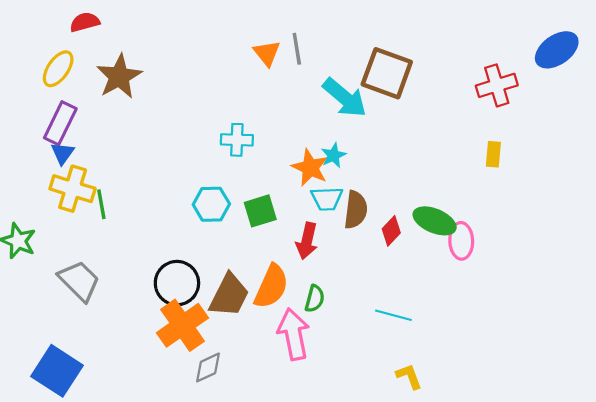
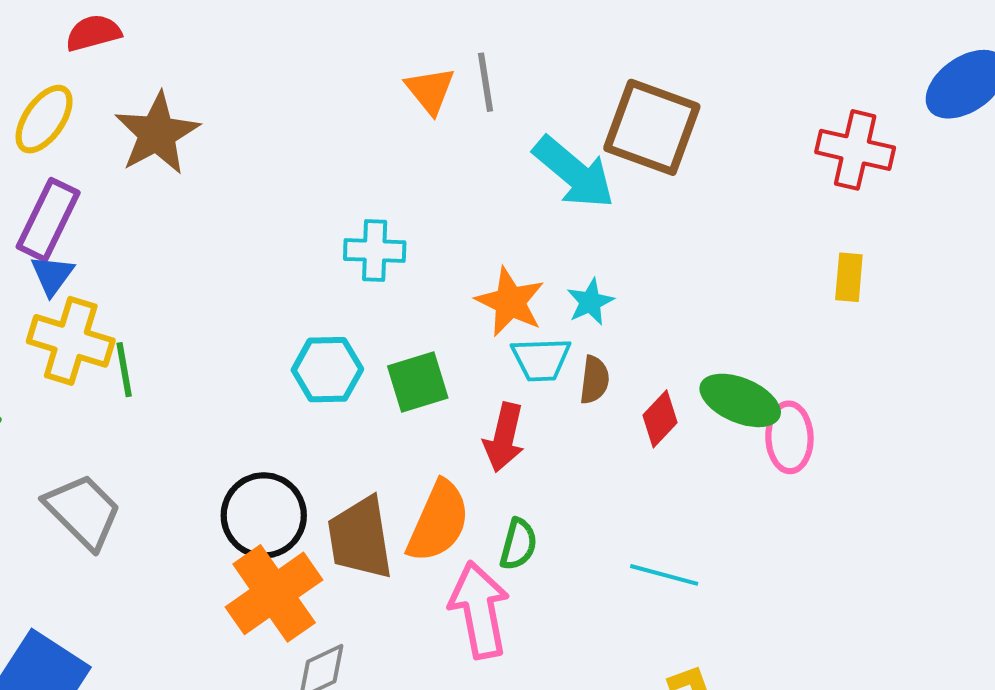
red cross: (497, 85) -> (855, 150), turned 30
cyan star: (334, 155) -> (590, 302), moved
brown semicircle: (356, 210) -> (594, 380), size x0.7
brown trapezoid: (229, 295) -> (360, 538), turned 144

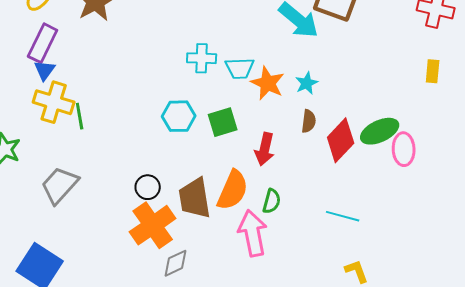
cyan trapezoid: (541, 359) -> (240, 68), moved
green ellipse: (740, 400) -> (380, 131), turned -48
red diamond: (660, 419) -> (341, 140), size x1.6
gray trapezoid: (83, 511) -> (60, 185), turned -93
black circle: (264, 515) -> (148, 187), size x0.6

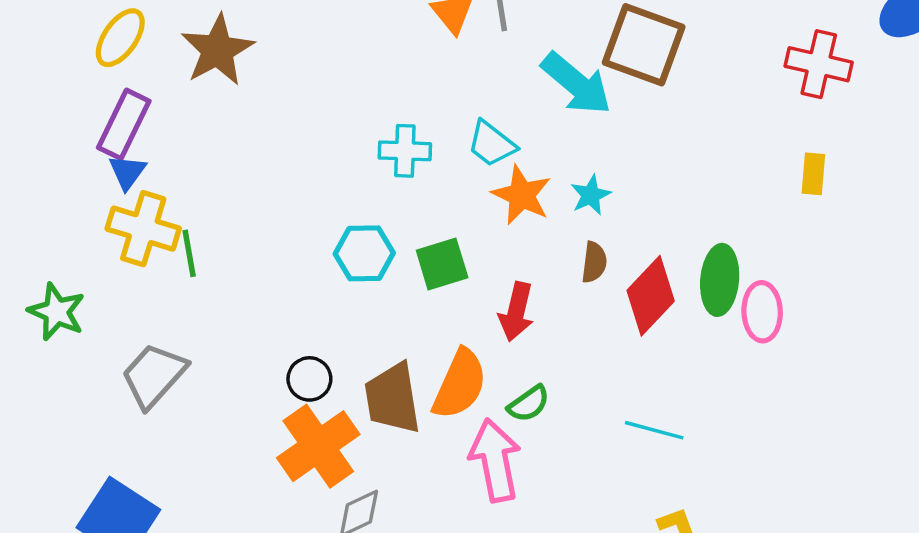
cyan trapezoid: (240, 68) -> (492, 144), moved, turned 40
green ellipse: (380, 131) -> (720, 280), turned -60
green semicircle: (272, 201) -> (529, 404), turned 40

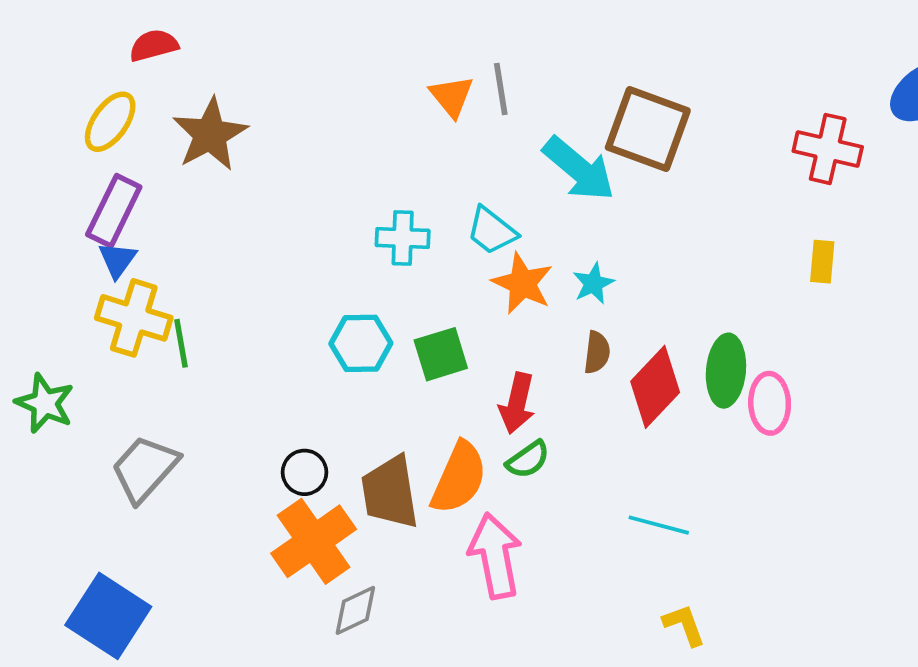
green semicircle: (529, 404) -> (528, 460), moved

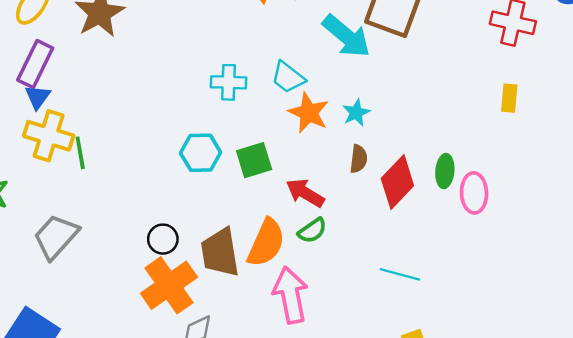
green ellipse: (726, 371) -> (445, 171), size x0.7
red arrow: (517, 403) -> (305, 193), turned 108

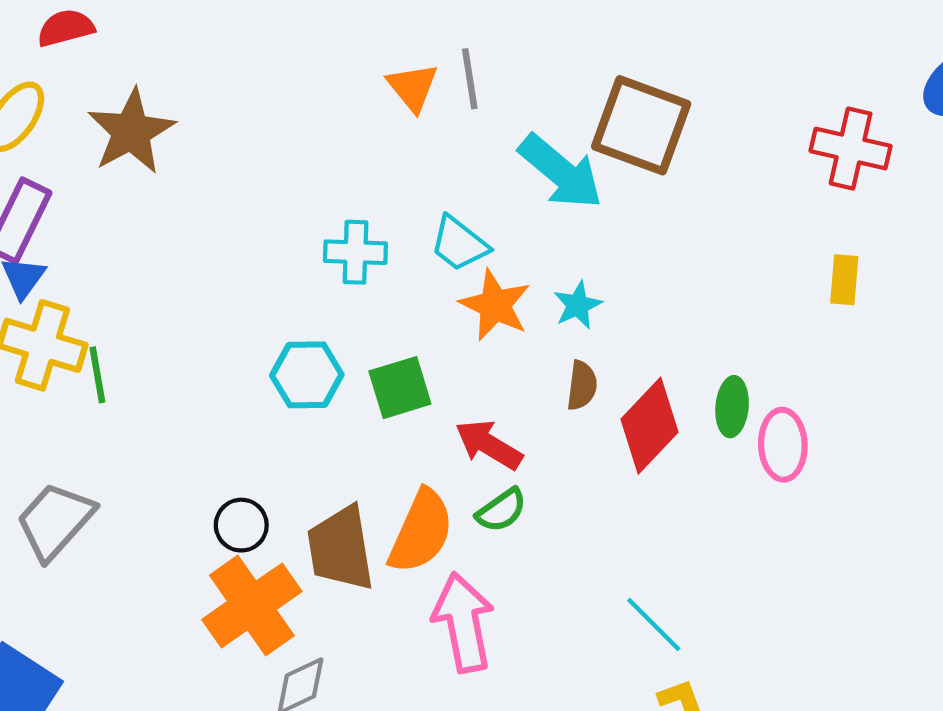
cyan line: (400, 274) -> (654, 625), moved, turned 30

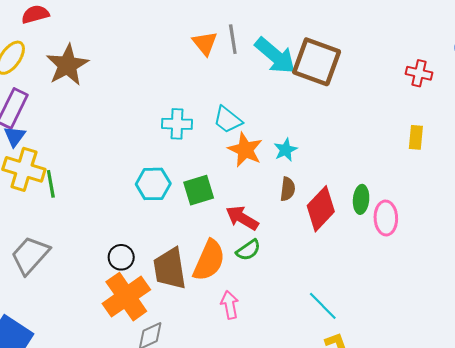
red cross: (851, 149) -> (419, 73), size x0.7
cyan arrow: (561, 172) -> (275, 56), moved
pink arrow: (463, 622) -> (230, 305), size x0.6

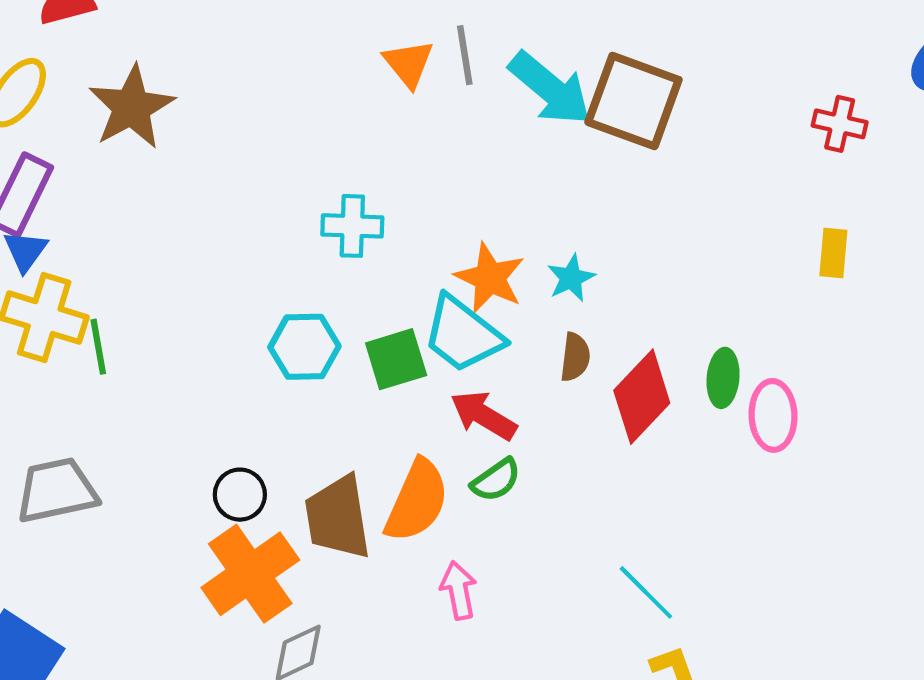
cyan trapezoid: (228, 120) -> (463, 334), moved, size x1.4
gray trapezoid: (30, 255) -> (57, 490), turned 36

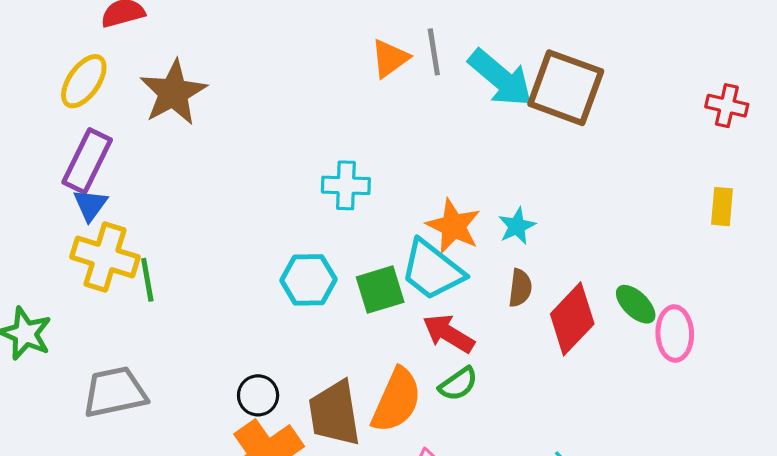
orange triangle: (409, 63) -> (390, 58), turned 33
green ellipse: (723, 378) -> (636, 304), turned -51

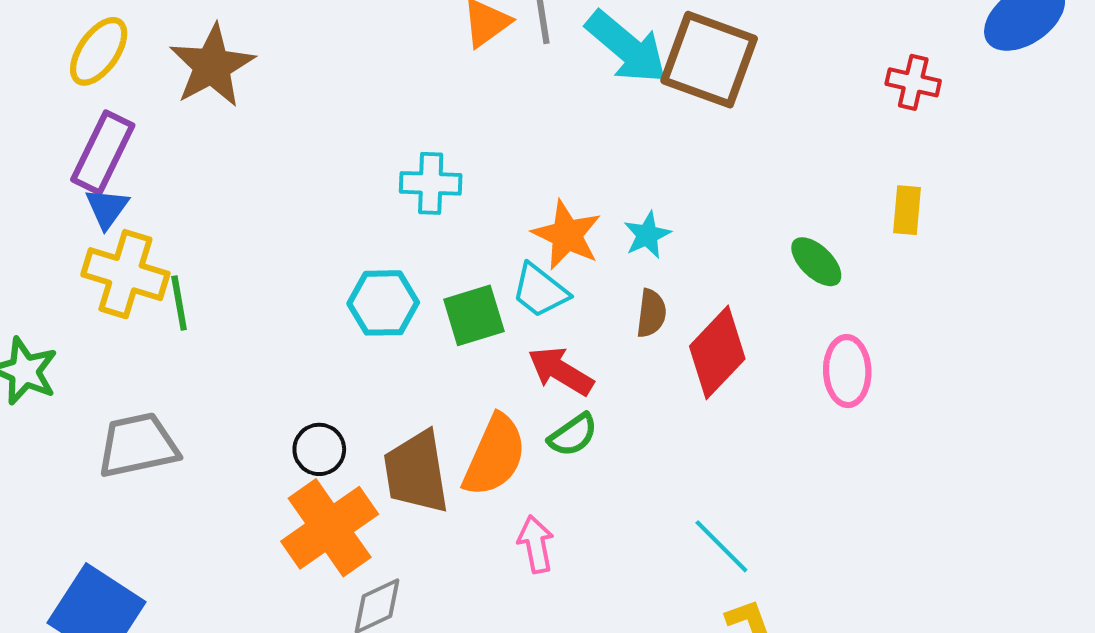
cyan trapezoid: (432, 270) -> (540, 291), size x0.7
green ellipse: (636, 304) -> (816, 262), moved

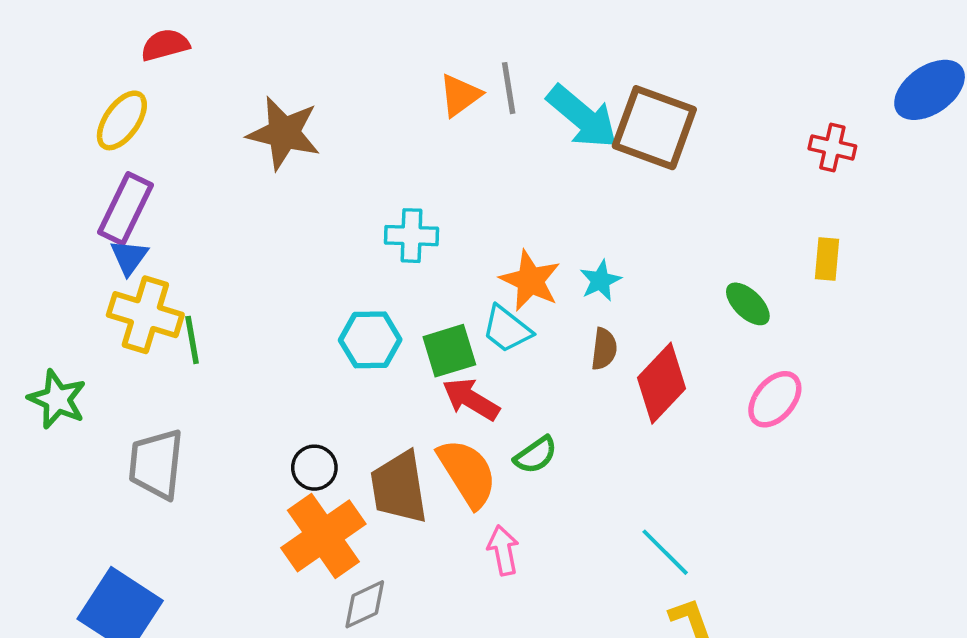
brown star: (212, 66) -> (284, 133), moved, turned -30
red arrow: (561, 371) -> (471, 399), moved
pink ellipse: (847, 371) -> (775, 399), turned 42
gray trapezoid: (138, 445) -> (156, 464), turned -72
orange semicircle: (495, 456) -> (467, 473), turned -56

